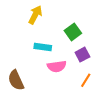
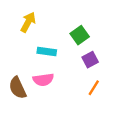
yellow arrow: (35, 15) -> (28, 22), moved
pink semicircle: (57, 66) -> (43, 80), moved

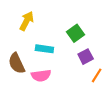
brown semicircle: (18, 88) -> (17, 63), moved
orange line: (94, 88) -> (97, 75), moved

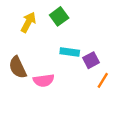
green square: (76, 33) -> (59, 16), moved
cyan rectangle: (44, 49) -> (70, 52), moved

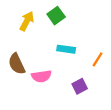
purple square: (91, 60) -> (80, 86), moved
orange line: (103, 80) -> (98, 59), moved

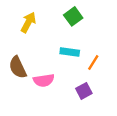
green square: (56, 16) -> (73, 16), moved
orange line: (98, 59) -> (93, 63), moved

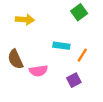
green square: (73, 16) -> (79, 12), moved
yellow arrow: (28, 22) -> (25, 20), turned 66

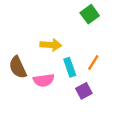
yellow arrow: (25, 20) -> (51, 45), moved
cyan rectangle: (61, 46) -> (70, 67), moved, turned 63

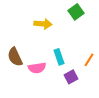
yellow arrow: (51, 45) -> (43, 24), moved
orange line: (93, 63) -> (89, 60), moved

